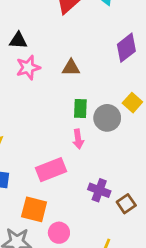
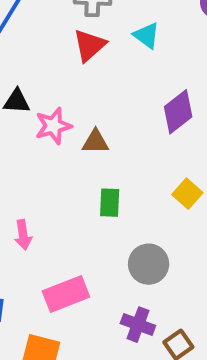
pink star: (28, 67) -> (53, 126), moved
gray circle: (107, 118) -> (149, 264), moved
pink arrow: (78, 139) -> (23, 235), moved

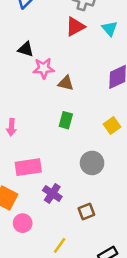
gray circle: (149, 264) -> (92, 163), moved
purple cross: (138, 325) -> (52, 193), moved

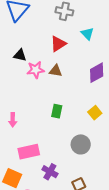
red triangle: (75, 27) -> (58, 44), moved
brown triangle: (66, 83) -> (56, 71), moved

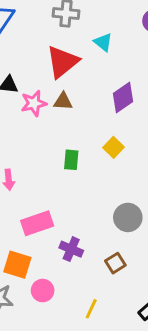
red triangle: (58, 44) -> (62, 62), size x1.4
yellow square: (95, 113) -> (114, 147), moved
gray circle: (81, 144) -> (128, 217), moved

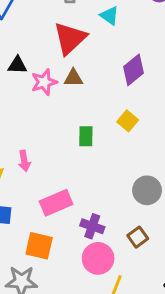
pink circle: (43, 291) -> (98, 258), moved, size x1.4

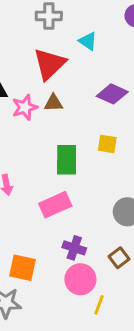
purple diamond: (134, 70) -> (112, 94), turned 64
yellow square: (128, 121) -> (107, 144), turned -30
green rectangle: (86, 136) -> (67, 160), size x1.5
pink rectangle: (56, 203) -> (55, 205), moved

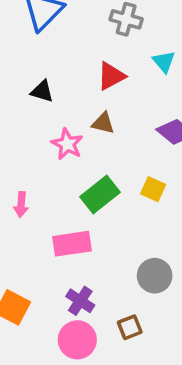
red triangle: (49, 64) -> (111, 76), size x0.7
pink star: (25, 107) -> (67, 144), moved, turned 30
green rectangle: (67, 160) -> (100, 195), turned 36

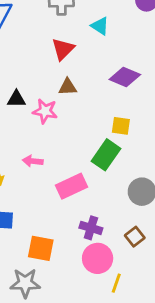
black triangle: (42, 91) -> (16, 99), moved
green rectangle: (100, 195) -> (106, 155), moved
pink arrow: (21, 205) -> (33, 161), moved, turned 108

